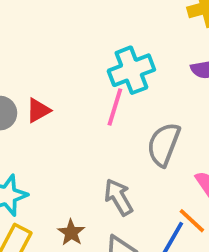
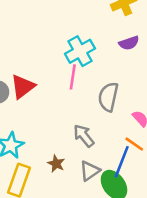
red triangle: (38, 110) -> (23, 87), size x1.5

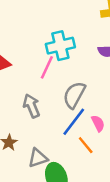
gray arrow: (84, 136) -> (31, 106), moved
blue line: (122, 162) -> (74, 122), moved

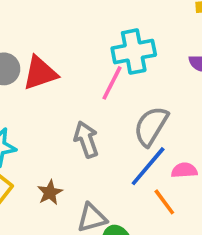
pink semicircle: (98, 123) -> (184, 170), turned -70

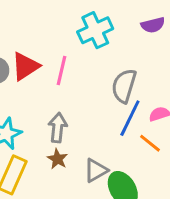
pink line: (112, 83) -> (62, 71), moved
gray arrow: (86, 139) -> (58, 128), moved, turned 40

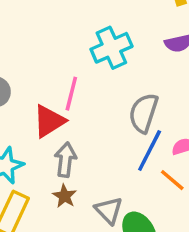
red triangle: (25, 66) -> (49, 121), moved
gray triangle: (96, 170) -> (109, 210), turned -45

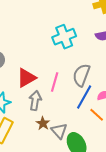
pink line: (71, 94) -> (55, 82), moved
brown star: (64, 196) -> (43, 123), moved

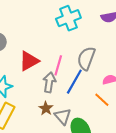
blue line: (84, 97) -> (74, 82), moved
gray arrow: (35, 101) -> (49, 82), moved

